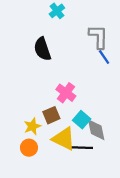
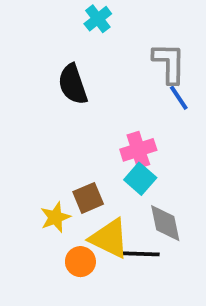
pink cross: (66, 93) -> (138, 150), moved, turned 36
cyan square: (82, 120) -> (140, 179), moved
orange circle: (29, 148) -> (80, 262), moved

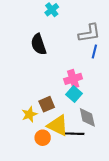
gray L-shape: (169, 63) -> (89, 33), turned 80
blue line: (179, 98) -> (94, 51), turned 48

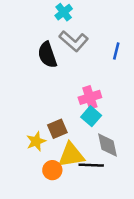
gray L-shape: (89, 33) -> (74, 41), moved, turned 50
blue line: (94, 51) -> (116, 51), moved
yellow triangle: (58, 126) -> (71, 155), turned -35

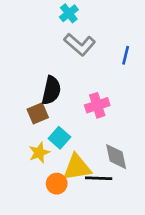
black semicircle: (47, 55) -> (51, 90), moved, turned -148
cyan square: (91, 116) -> (59, 138), moved
brown square: (57, 129) -> (38, 113), moved

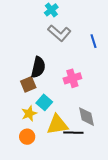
blue line: (126, 55) -> (94, 41), turned -32
orange circle: (57, 184) -> (27, 137), moved

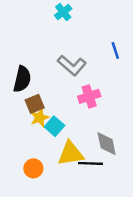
gray L-shape: (59, 33) -> (72, 65), moved
black semicircle: (38, 67) -> (22, 79), moved
yellow star: (29, 114) -> (40, 118), moved

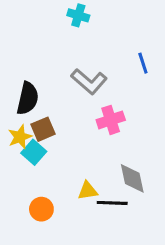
cyan cross: (63, 12) -> (78, 15), turned -35
yellow star: (40, 118) -> (20, 137), moved
cyan square: (54, 126) -> (34, 152), moved
yellow triangle: (71, 154) -> (88, 191), size x0.6

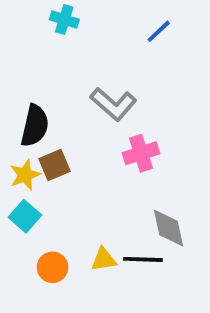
cyan cross: (78, 15) -> (64, 19), moved
blue line: (143, 63) -> (159, 31), moved, turned 65
cyan square: (34, 152) -> (25, 216), moved
yellow triangle: (88, 191) -> (104, 259), moved

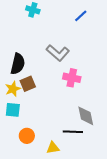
pink cross: (141, 153) -> (72, 78), turned 30
cyan square: (25, 216) -> (13, 110), turned -35
yellow triangle: (104, 259) -> (53, 148), moved

